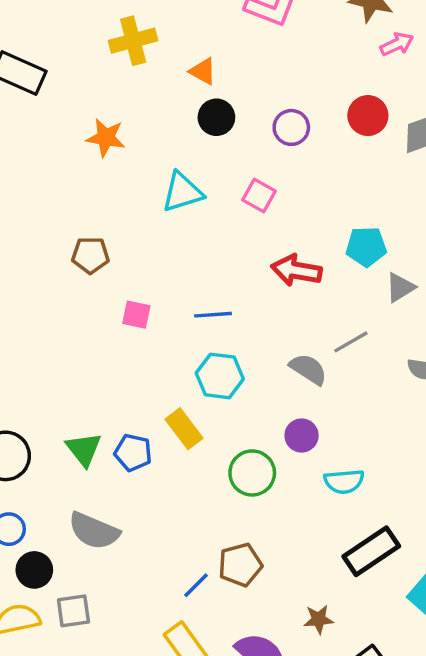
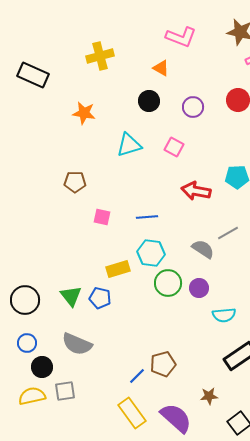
orange triangle: (203, 71) -> (161, 68), moved
yellow rectangle: (184, 429) -> (118, 269), moved, turned -70
green circle: (252, 473) -> (168, 283), moved

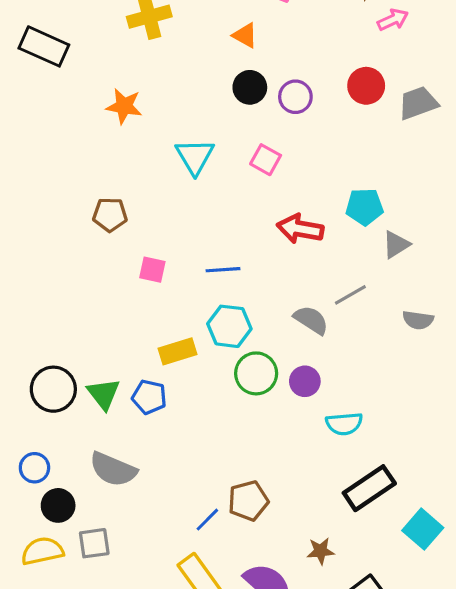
black circle: (149, 101) -> (250, 87), moved
cyan triangle: (129, 145) -> (195, 157), turned -44
black circle: (25, 300) -> (53, 389), moved

